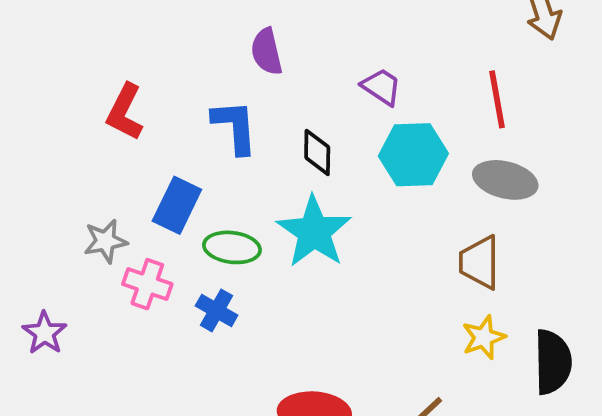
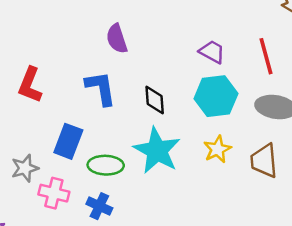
purple trapezoid: (381, 87) -> (212, 52), moved
yellow star: (484, 337) -> (217, 149), moved

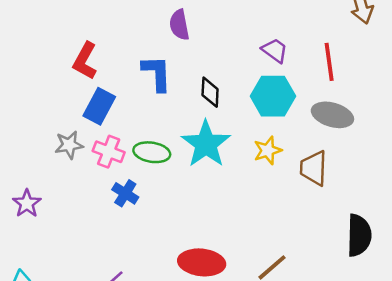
blue rectangle: (68, 141) -> (99, 106), moved
pink cross: (54, 193) -> (109, 152), moved
blue cross: (99, 206) -> (125, 193), moved

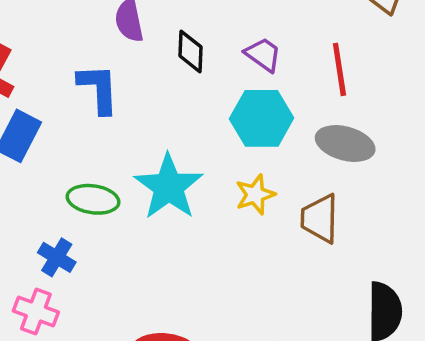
black diamond: (210, 92) -> (190, 51), moved
pink cross: (109, 152) -> (36, 312), moved

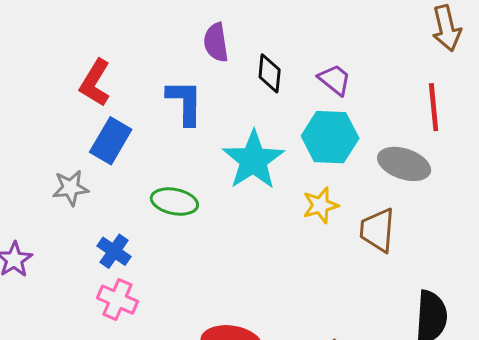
red line: (339, 69) -> (434, 107), moved
cyan star: (169, 187) -> (253, 160), moved
blue cross: (57, 257) -> (114, 251), moved

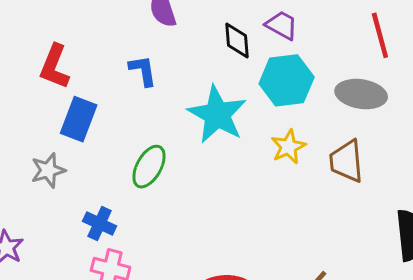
black diamond: (270, 73) -> (237, 41), moved
blue L-shape: (185, 102) -> (143, 71), size x0.7
green ellipse: (174, 202) -> (149, 167), turned -63

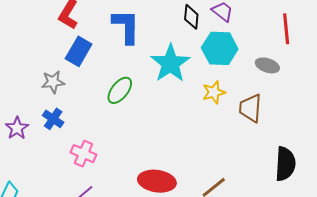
blue L-shape: (143, 71) -> (126, 26), size x1.6
gray ellipse: (361, 94) -> (267, 65), size x0.7
blue cross: (100, 224) -> (53, 119), moved

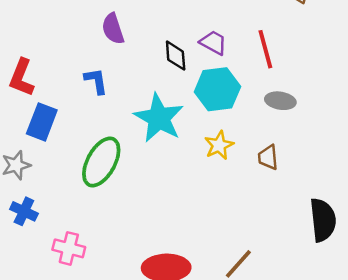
blue L-shape: (126, 26) -> (96, 81), size x0.6
red line: (286, 29) -> (265, 49), moved
green ellipse: (120, 90) -> (101, 162), size x1.4
brown trapezoid: (250, 108) -> (268, 157), size x0.7

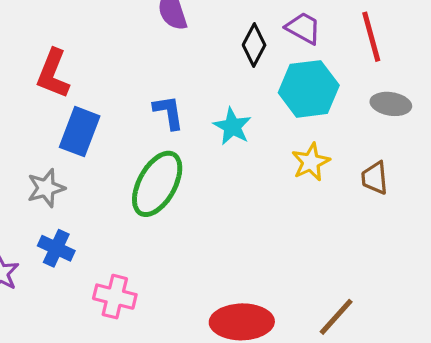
black diamond: (176, 56) -> (254, 45), turned 32
blue L-shape: (96, 81) -> (169, 112), moved
cyan star: (159, 118) -> (232, 126), size x0.6

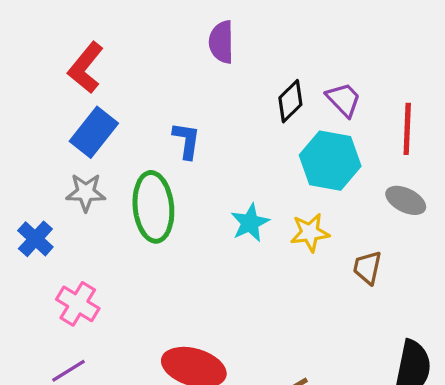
cyan star: (232, 126) -> (250, 223), moved
green ellipse: (157, 184) -> (153, 207), turned -52
gray star: (46, 188) -> (86, 192), moved

